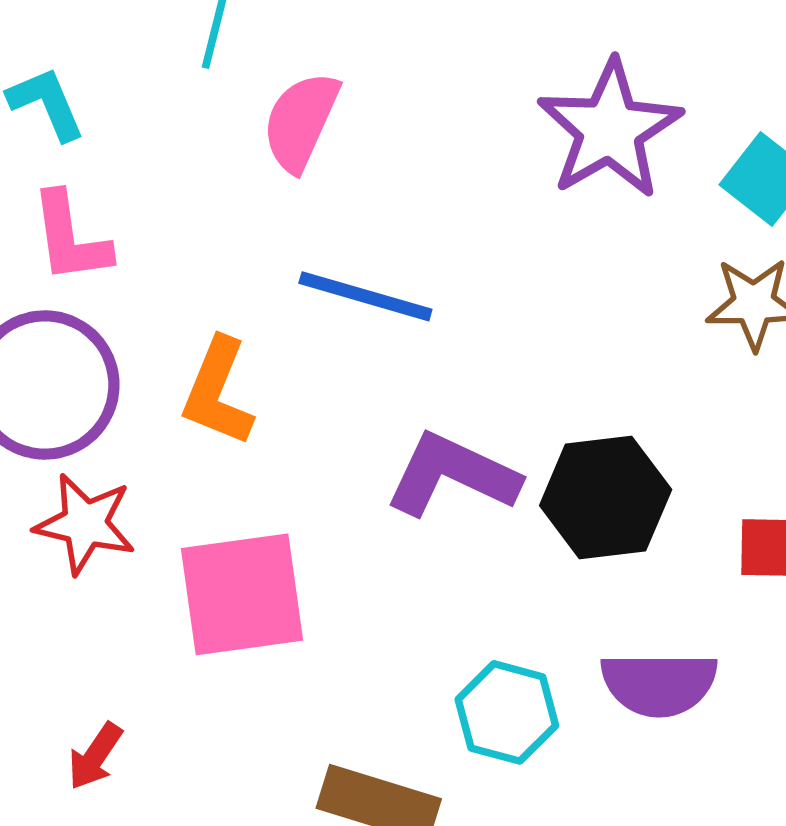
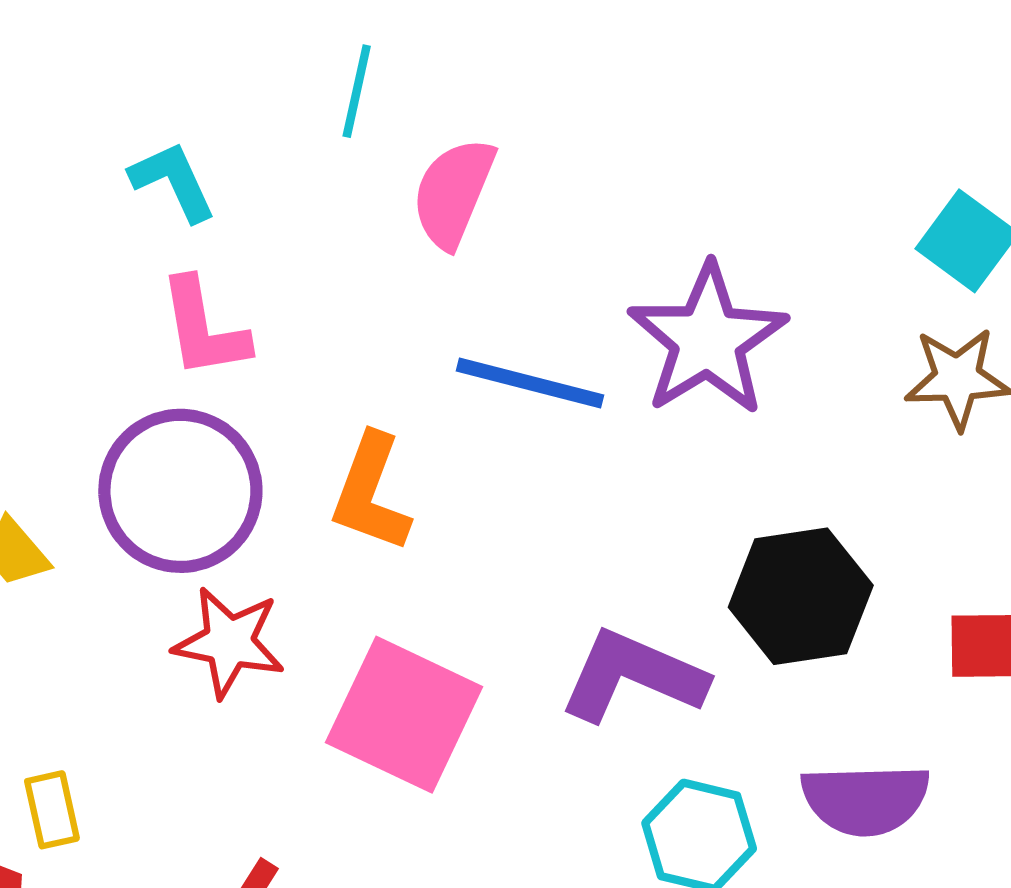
purple star: (610, 129) -> (708, 340), moved
purple L-shape: (452, 475) -> (633, 676), moved
pink square: (242, 594) -> (404, 715), turned 35

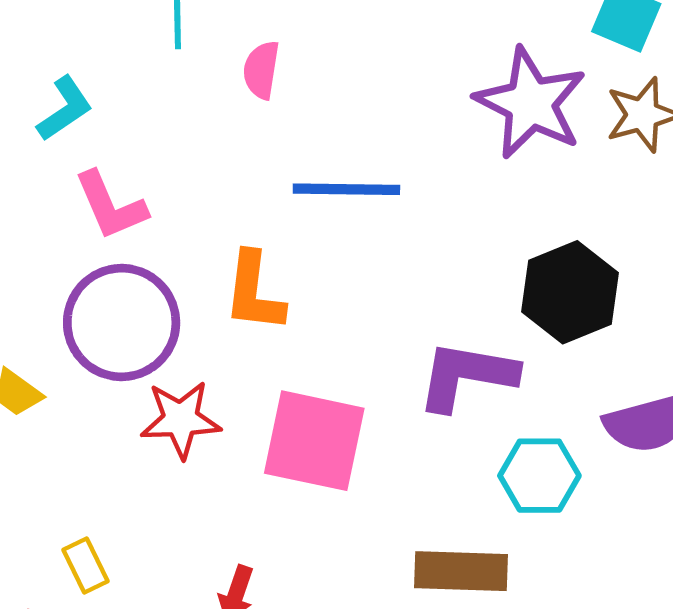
cyan L-shape: (173, 181) -> (65, 109), turned 94
pink semicircle: (453, 193) -> (261, 70), size x0.7
purple star: (708, 340) -> (531, 103), moved

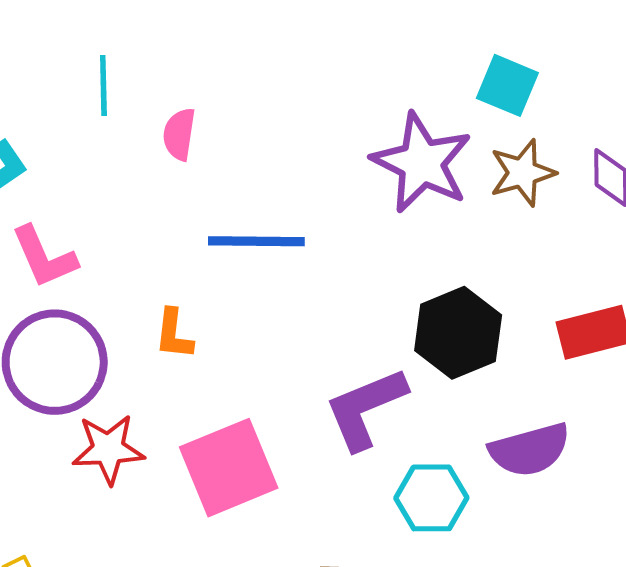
orange L-shape: (254, 292) -> (174, 334), size x0.7
purple L-shape: (467, 376) -> (366, 408), turned -32
pink square: (314, 441) -> (229, 468), turned -34

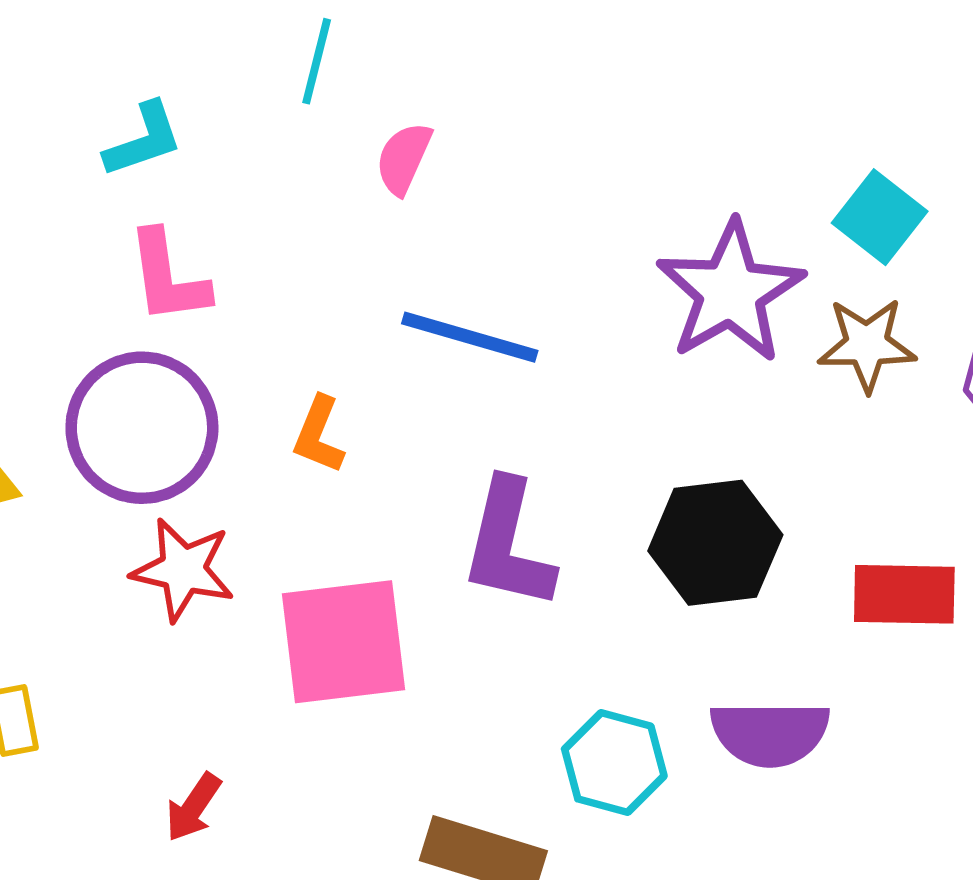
purple L-shape: (366, 408) -> (508, 544), moved, turned -70

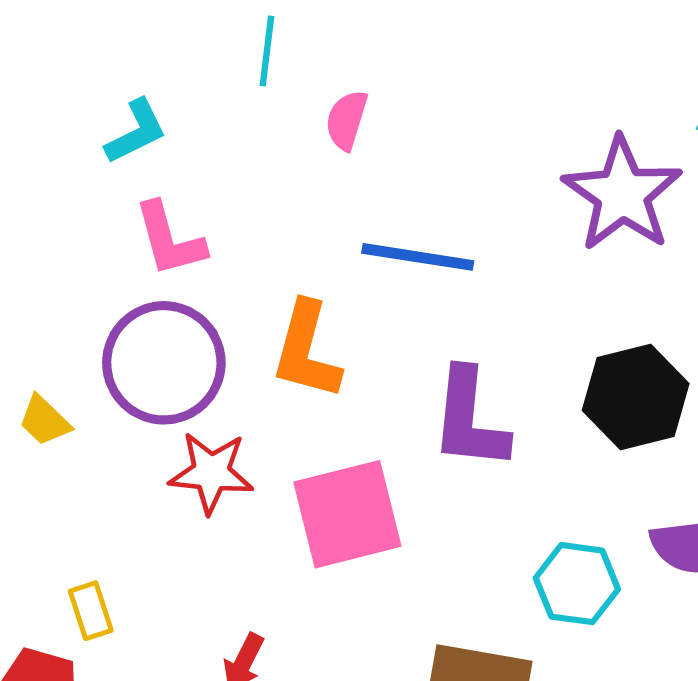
orange L-shape: (319, 435) -> (306, 351), size x1.6

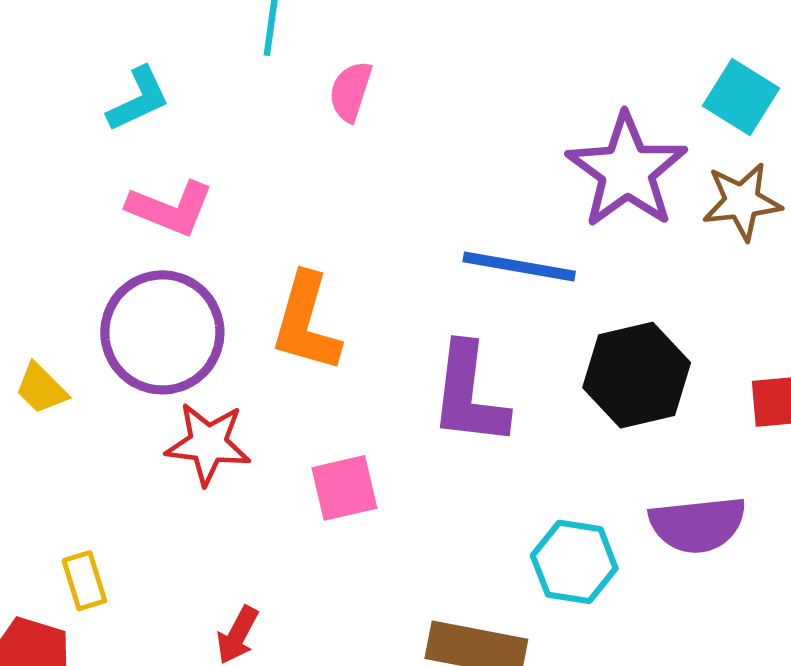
pink L-shape: (170, 239) -> (170, 208), turned -54
blue line: (418, 257) -> (519, 266), moved
pink square: (347, 514) -> (344, 488), size x0.6

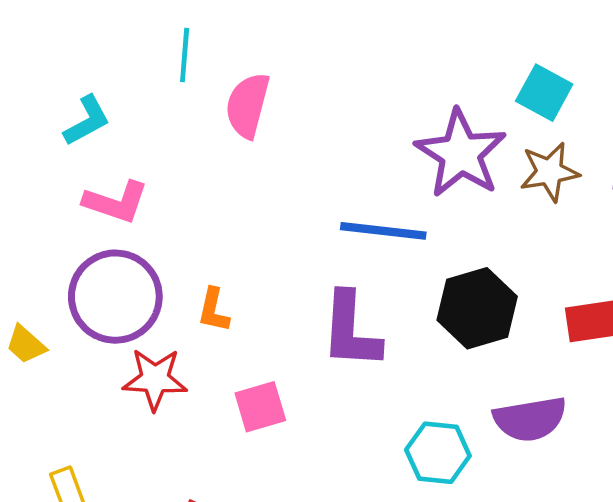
pink semicircle: (351, 91) -> (248, 105), size x1.4
orange L-shape: (306, 323) -> (214, 310), moved, size x0.6

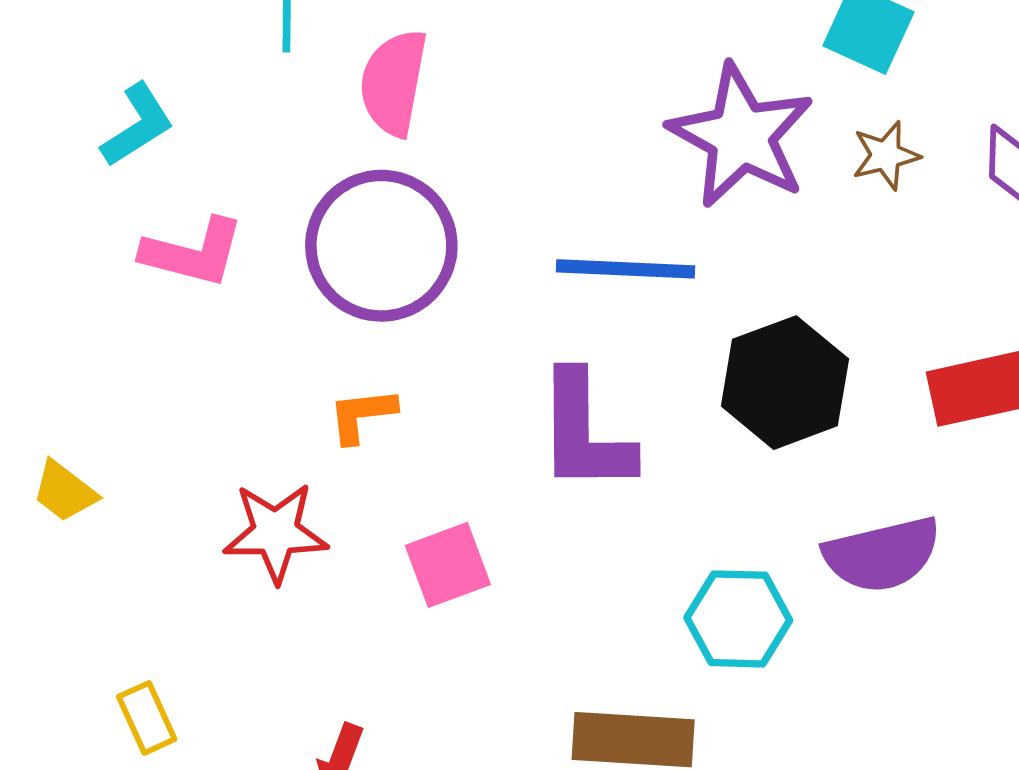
brown star: (549, 172) -> (886, 155), size x0.7
purple circle: (115, 297) -> (381, 246), moved
orange L-shape: (214, 310) -> (362, 415), turned 75

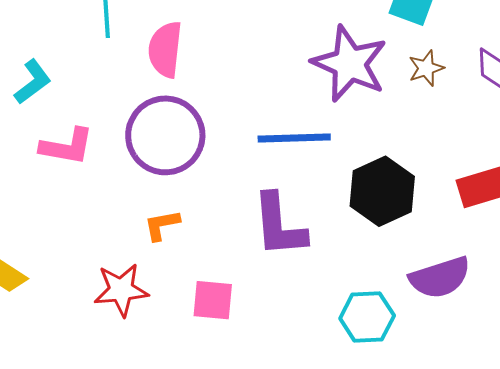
pink square: (448, 565) -> (213, 300), turned 30

